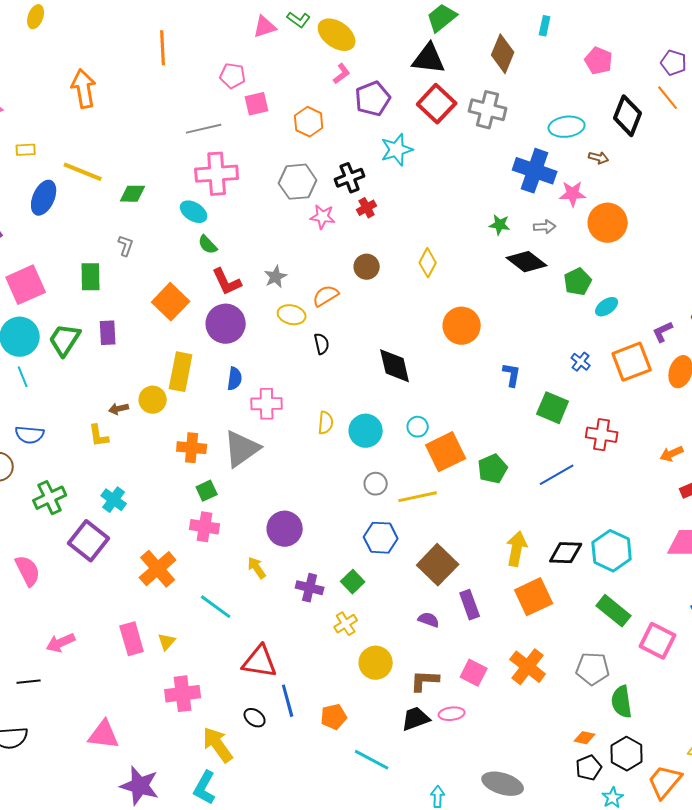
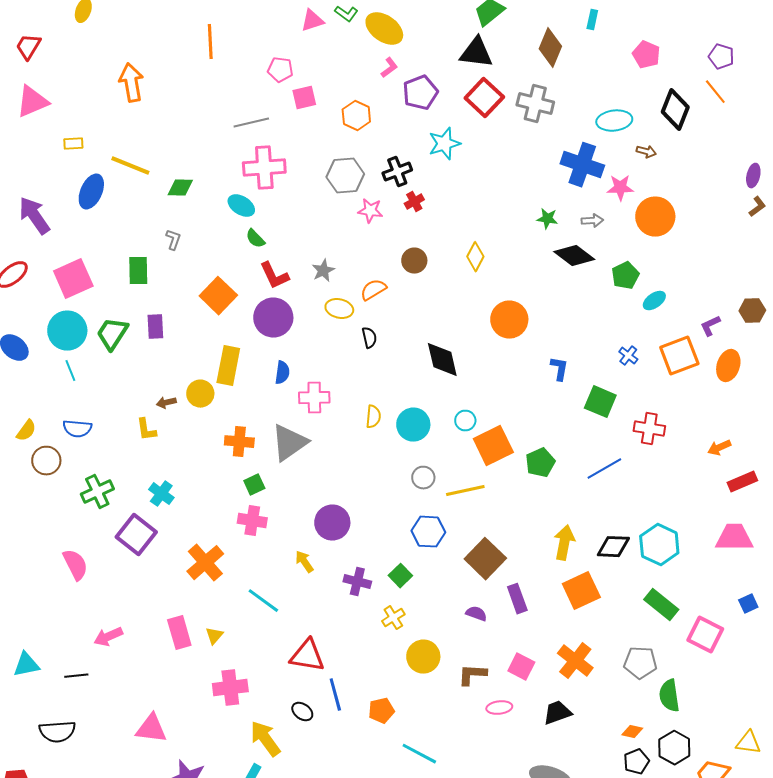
black trapezoid: (416, 719) -> (557, 713), moved

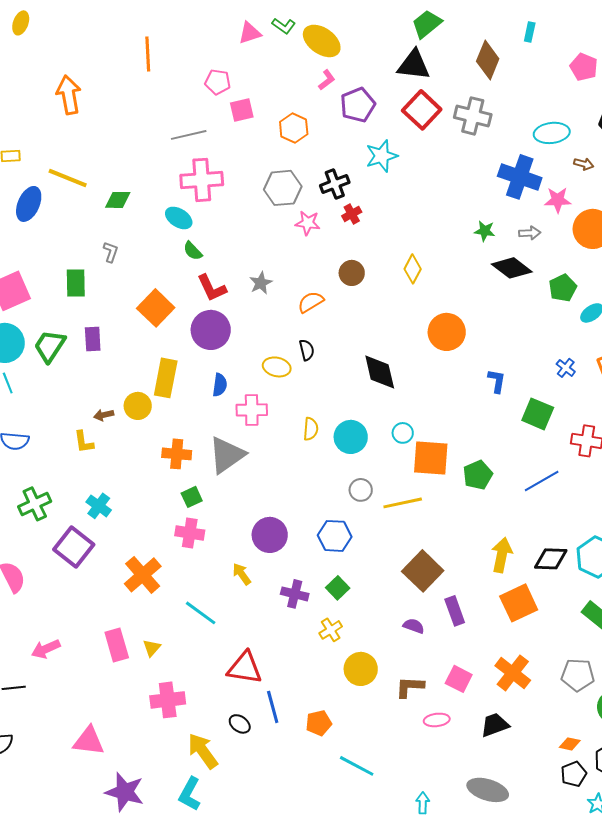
yellow ellipse: (339, 309) -> (277, 367), moved
orange square: (493, 446) -> (431, 458), turned 30
blue hexagon: (428, 532) -> (335, 536), moved

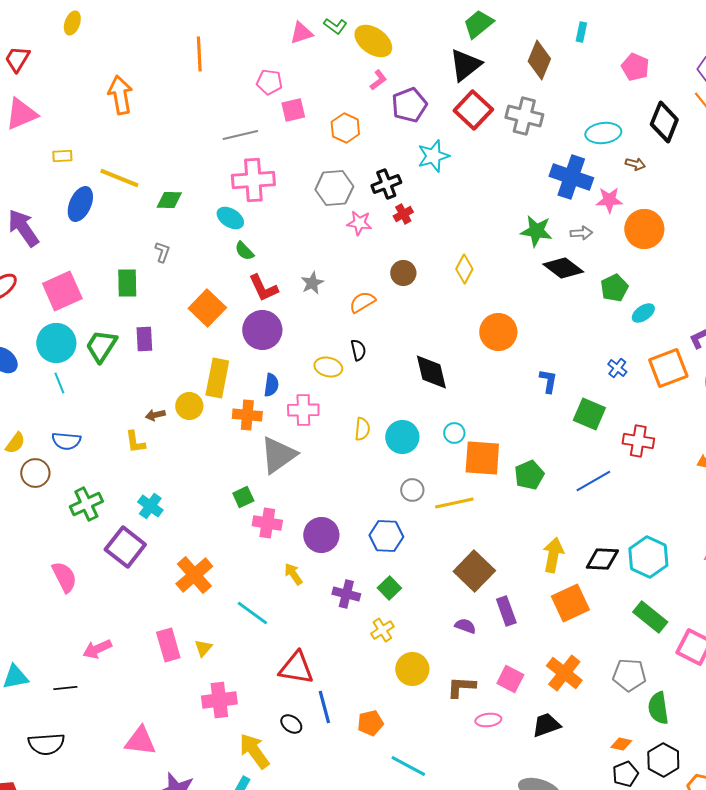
black triangle: (414, 65) -> (465, 65), turned -45
green star: (485, 231) -> (536, 231), size x1.5
orange cross: (177, 454) -> (247, 415), moved
pink cross: (190, 533) -> (267, 523), moved

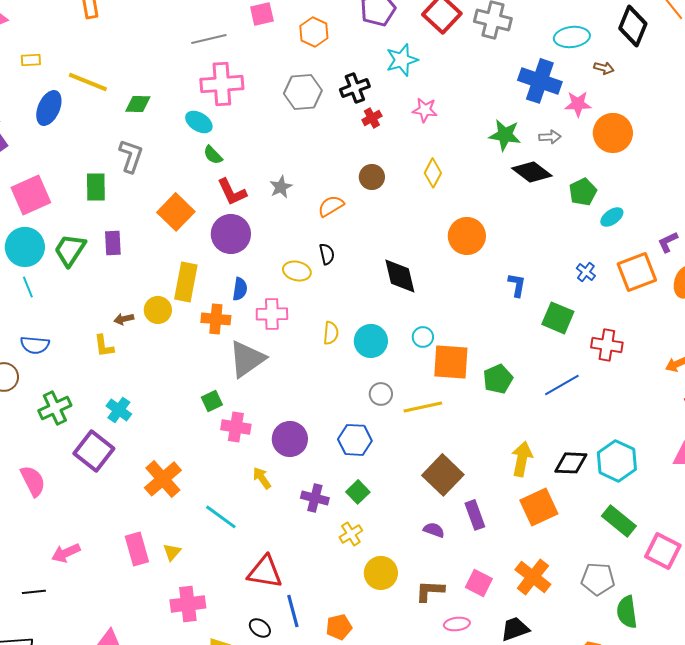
pink star: (359, 223) -> (425, 110), moved
gray L-shape: (162, 252) -> (131, 156), size x1.6

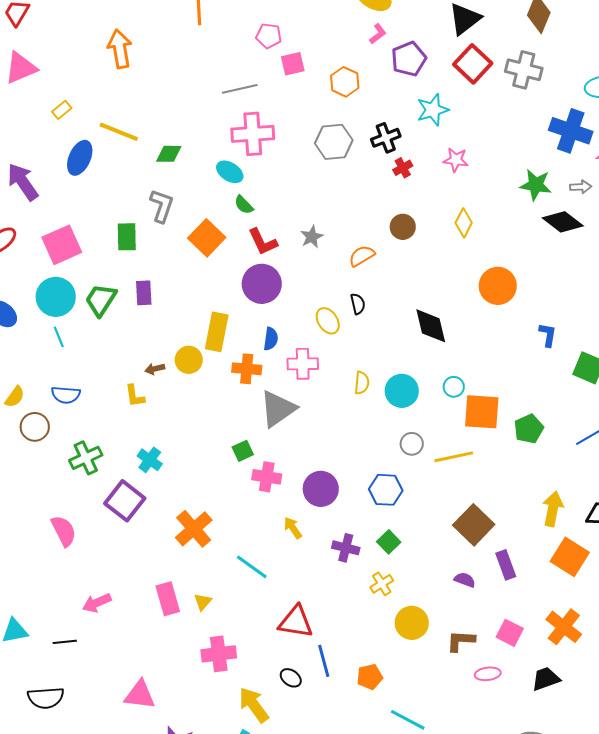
yellow rectangle: (31, 60) -> (62, 110), turned -36
orange square: (176, 212) -> (207, 238), moved
yellow ellipse: (297, 271) -> (328, 321), turned 44
orange square: (539, 507) -> (570, 557), turned -33

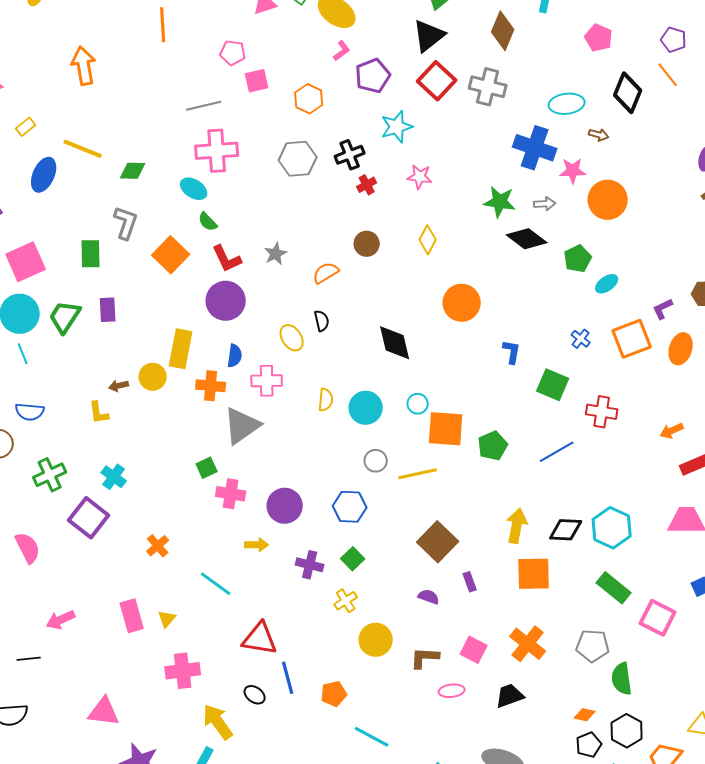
yellow arrow: (293, 528) -> (257, 545), turned 125
orange cross: (194, 529) -> (158, 546), size x0.6
orange square: (570, 557) -> (534, 574), turned -33
purple rectangle: (506, 565) -> (470, 582), size x0.7

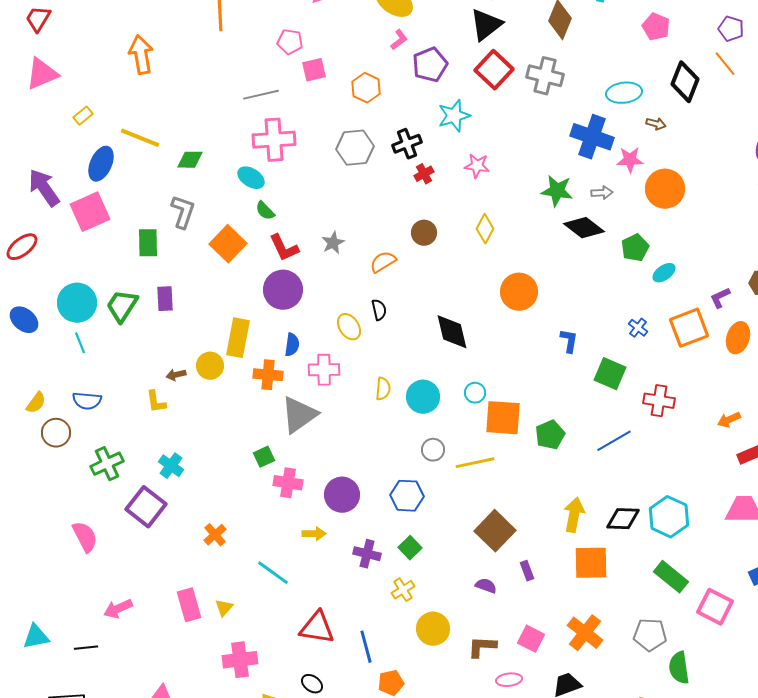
pink square: (26, 262) -> (90, 212), moved
blue line: (288, 678) -> (366, 647), moved

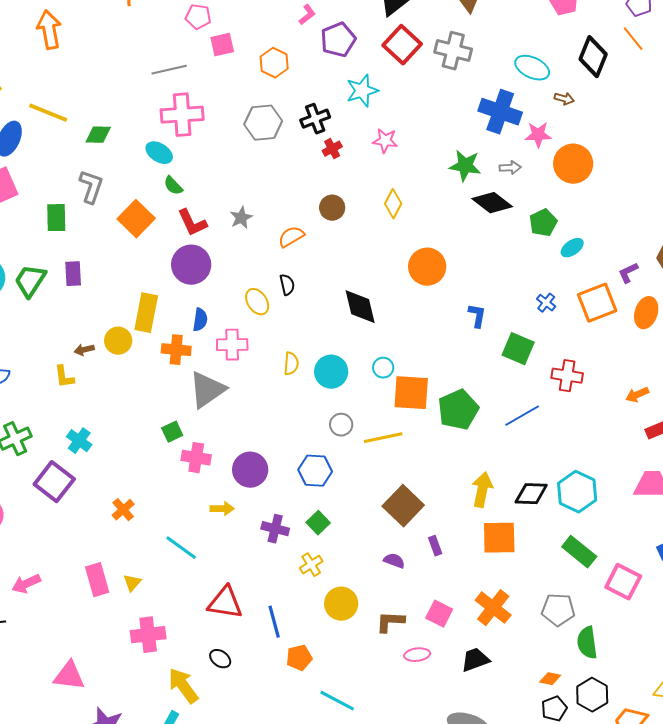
cyan ellipse: (624, 93) -> (532, 68), turned 32
green pentagon: (550, 435) -> (458, 410), size x1.4

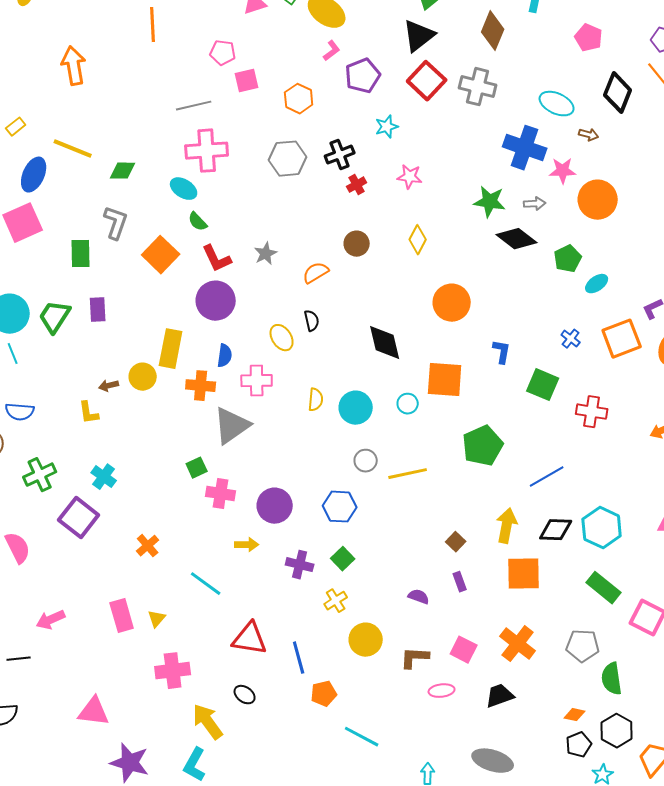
cyan star: (362, 91) -> (387, 127), size x0.7
orange square: (411, 393) -> (445, 380), moved
blue line: (522, 416) -> (547, 477), moved
brown square: (403, 506) -> (456, 542), moved, size x0.5

